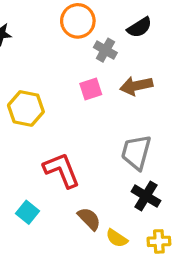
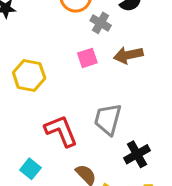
gray trapezoid: (136, 152) -> (108, 119), moved
black cross: (146, 196) -> (137, 154), turned 30

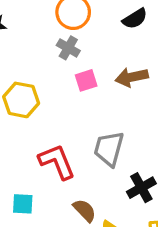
gray cross: (101, 23) -> (68, 48), moved
cyan square: (30, 169) -> (23, 204), turned -36

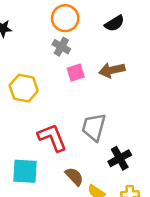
cyan square: (23, 204) -> (25, 171), size x1.5

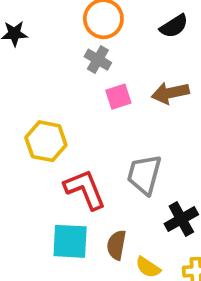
yellow hexagon: (24, 88) -> (46, 141), moved
cyan square: (25, 171) -> (70, 241), moved
brown semicircle: (74, 176) -> (116, 245), turned -126

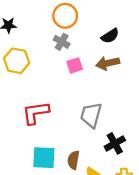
black semicircle: (174, 26) -> (110, 36), moved
yellow hexagon: (46, 141) -> (17, 61), moved
red L-shape: (85, 189) -> (36, 113), moved, turned -76

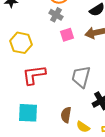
yellow hexagon: (17, 61) -> (21, 43), moved
cyan square: (44, 158) -> (28, 113), moved

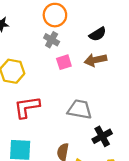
gray trapezoid: (81, 77) -> (80, 109), turned 85

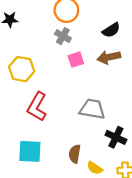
red L-shape: (27, 107) -> (37, 107), turned -52
black cross: (102, 136) -> (116, 137), turned -36

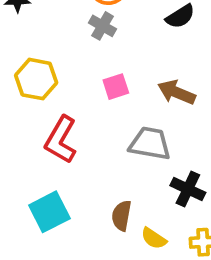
brown arrow: (109, 57) -> (176, 92), moved, turned 35
pink square: (76, 60) -> (116, 87), moved
cyan square: (30, 151) -> (49, 212), turned -30

